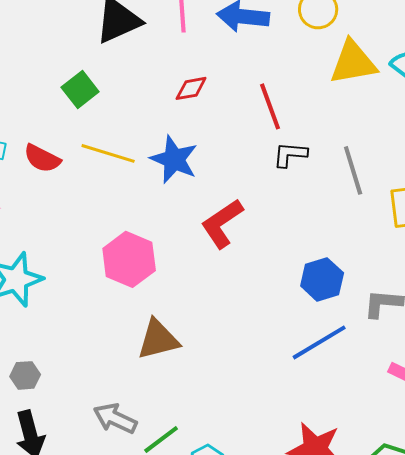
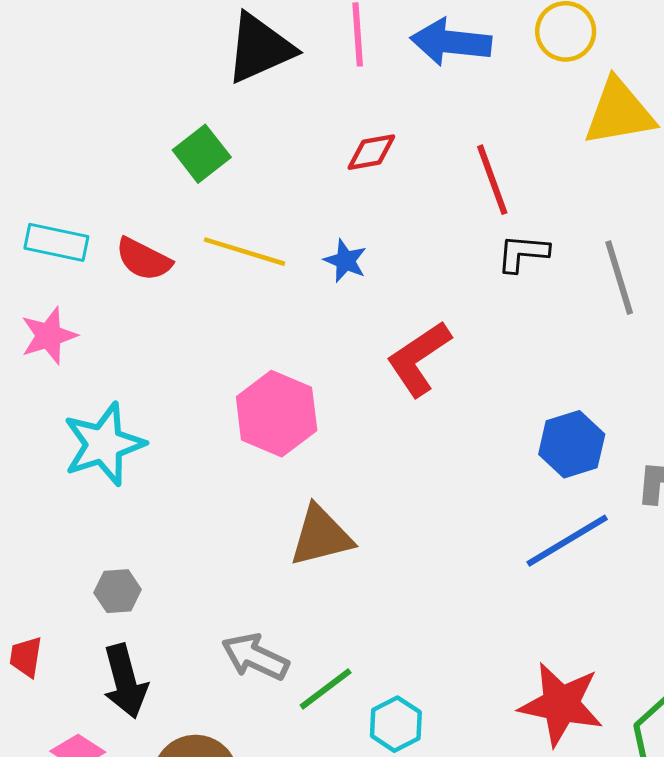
blue star: (174, 159) -> (345, 261), size x0.6

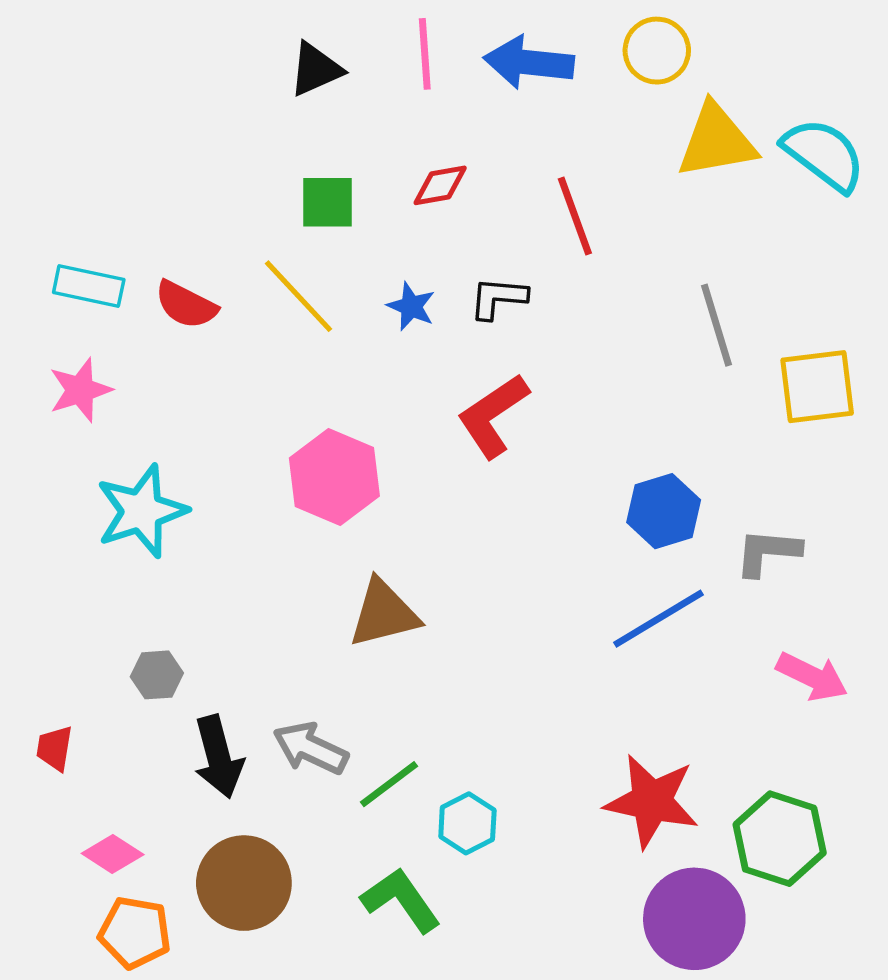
black triangle: (260, 48) -> (316, 69), size x0.7
green square: (202, 154) -> (328, 202), moved, turned 38
yellow line: (244, 252) -> (299, 296), turned 30
black L-shape: (523, 253) -> (498, 298), moved
black arrow: (125, 681) -> (218, 757), moved

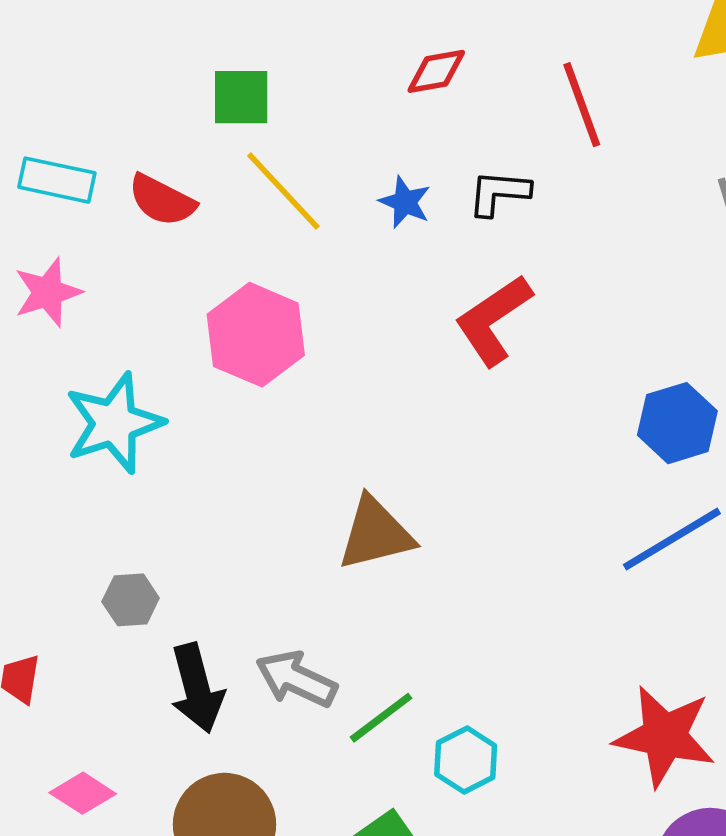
green square: (328, 202) -> (241, 97), moved
pink hexagon: (334, 477) -> (256, 335), moved

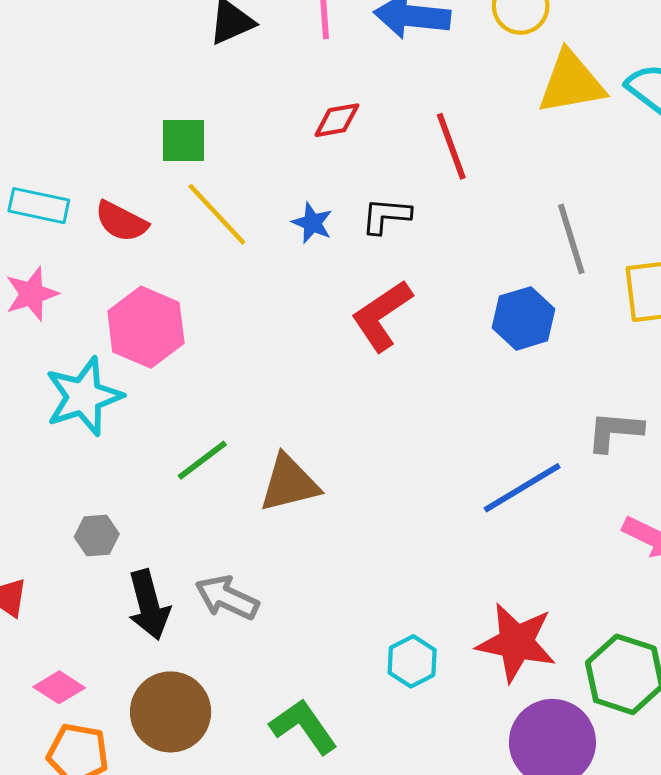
pink hexagon: (256, 335) -> (146, 327), moved
blue hexagon: (677, 423) -> (524, 318), moved
green line: (381, 718) -> (202, 460), moved
cyan hexagon: (466, 760) -> (412, 661), moved

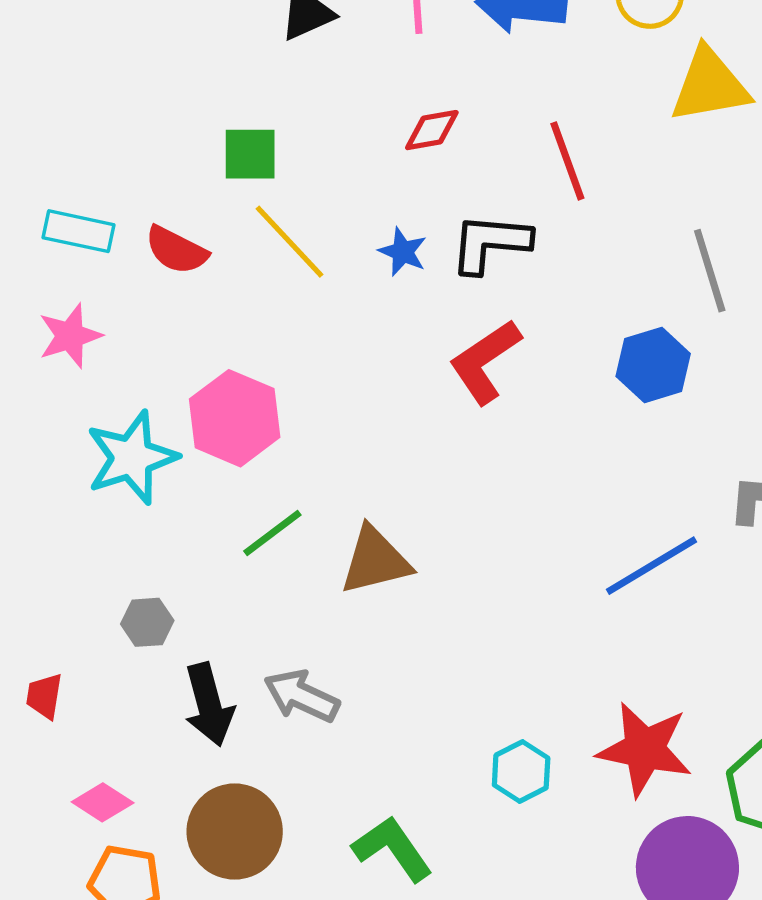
black L-shape: (386, 216) -> (490, 243), size x1.4
pink hexagon: (146, 327) -> (235, 418), moved

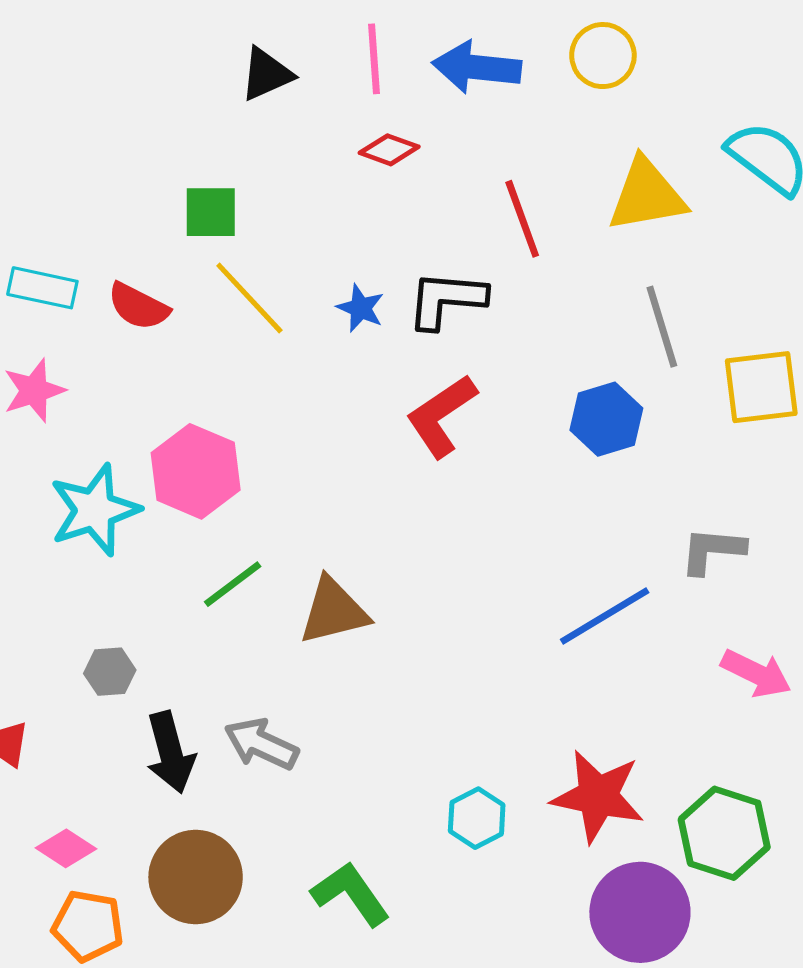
yellow triangle: (710, 85) -> (647, 195), moved
red diamond: (432, 130) -> (389, 150), moved, turned 30

